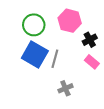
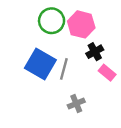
green circle: (34, 25) -> (52, 21), moved
black cross: (90, 40) -> (95, 52), moved

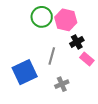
blue square: (40, 64) -> (25, 72), moved, turned 35

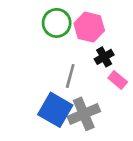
blue square: (25, 72) -> (55, 110), moved, turned -35
gray cross: (62, 84) -> (84, 114), size x1.6

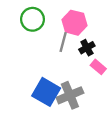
green circle: (57, 23) -> (32, 19), moved
gray line: (70, 76) -> (63, 42), moved

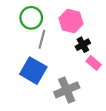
gray line: (63, 42) -> (42, 39), moved
blue square: (46, 92) -> (33, 71), moved

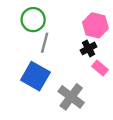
pink hexagon: (71, 21) -> (95, 25), moved
gray cross: (67, 90) -> (71, 97), turned -30

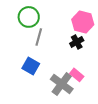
pink rectangle: (100, 68) -> (77, 75), moved
blue square: (35, 76) -> (31, 66), size x0.7

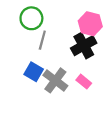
black cross: (77, 42) -> (84, 46), size x1.6
gray cross: (62, 84) -> (55, 80), moved

